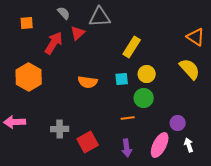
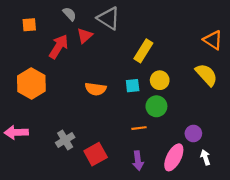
gray triangle: (100, 17) -> (109, 18), turned 35
gray cross: (60, 129) -> (65, 140), turned -30

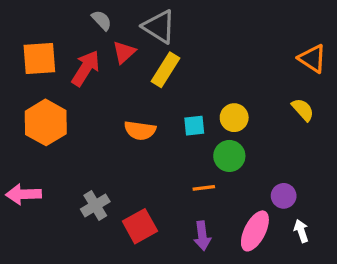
orange square: (29, 25) -> (39, 59), moved, size x1.6
yellow rectangle: (143, 51) -> (165, 70), moved
yellow semicircle: (206, 75) -> (303, 110), size x0.7

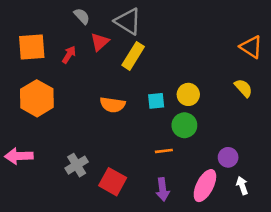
red arrow: (86, 68) -> (69, 55), size x0.6
red square: (140, 226) -> (113, 182), turned -32

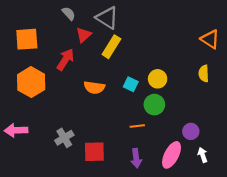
red arrow: (69, 55) -> (65, 60), moved, size x1.5
yellow semicircle: (243, 88) -> (204, 73), turned -140
cyan square: (156, 101) -> (131, 84), turned 32
red square: (113, 182) -> (94, 152), turned -30

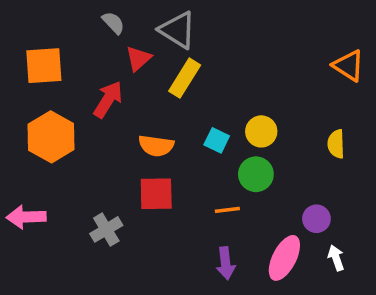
yellow semicircle: (204, 73) -> (336, 144), moved
red square: (94, 152) -> (156, 194), moved

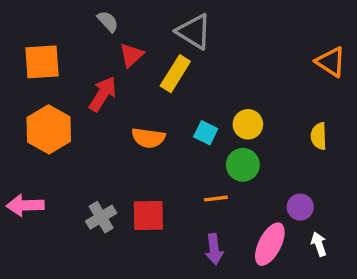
gray triangle: (178, 30) -> (194, 31), moved
red square: (156, 194) -> (148, 215), moved

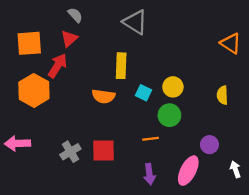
red triangle: (131, 55) -> (69, 39), moved
yellow rectangle: (175, 74) -> (121, 66), moved, turned -30
red arrow: (103, 94) -> (57, 66), moved
white arrow: (319, 244) -> (235, 169), moved

